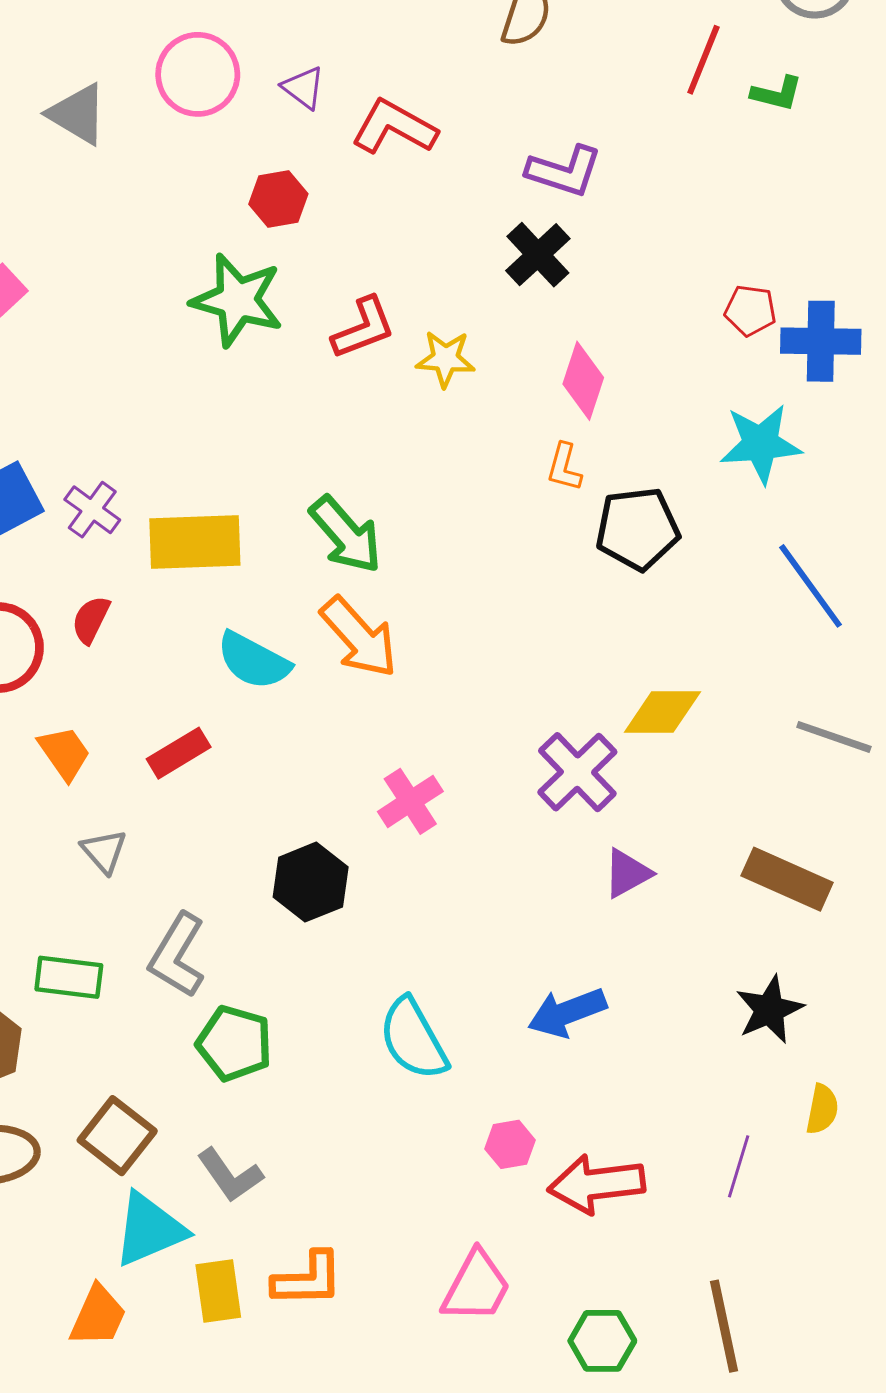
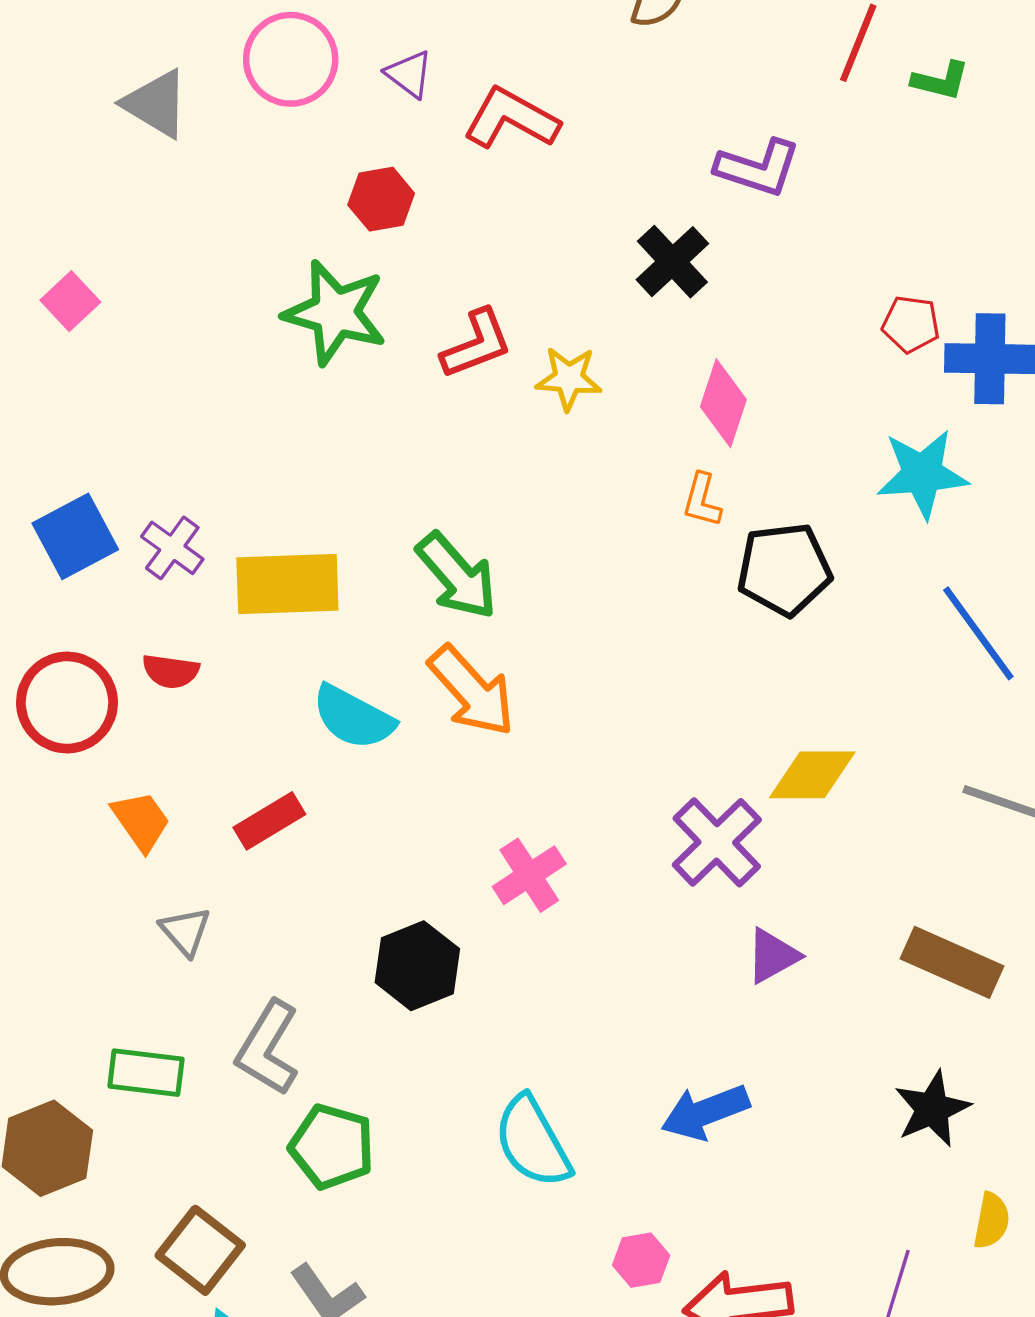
purple L-shape: (564, 171) -> (758, 168), moved
red semicircle: (91, 620) -> (171, 671), turned -108

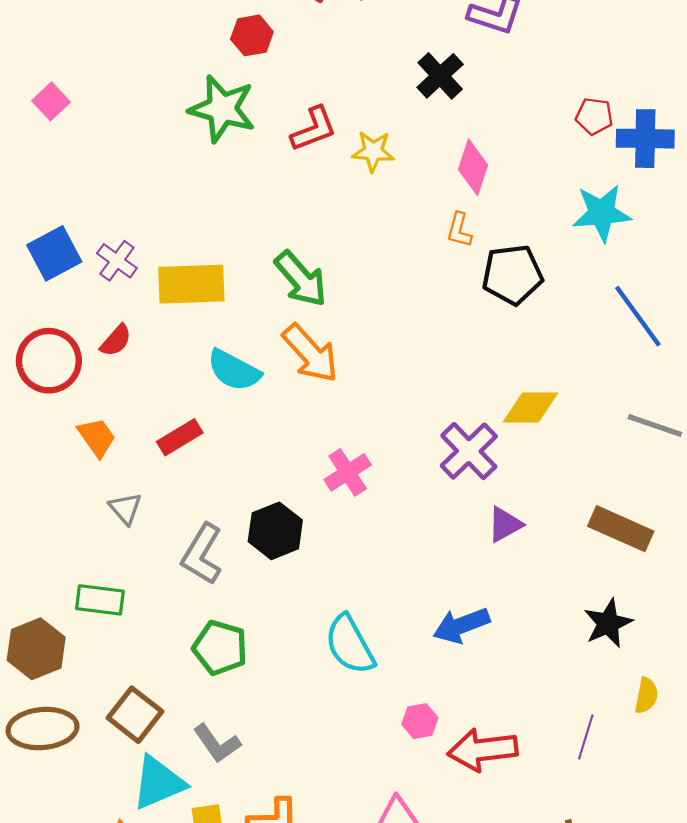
red semicircle: (171, 671) -> (116, 341), turned -57
gray L-shape: (268, 1048) -> (202, 554), moved

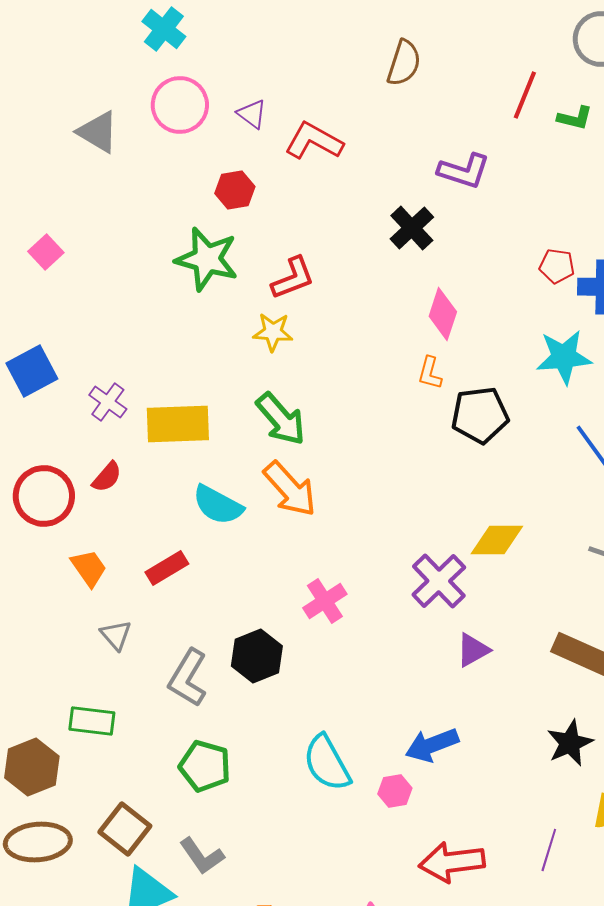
yellow star: (373, 151) -> (273, 332), moved
blue square: (54, 253) -> (32, 371), moved
pink hexagon: (420, 721) -> (395, 791), moved

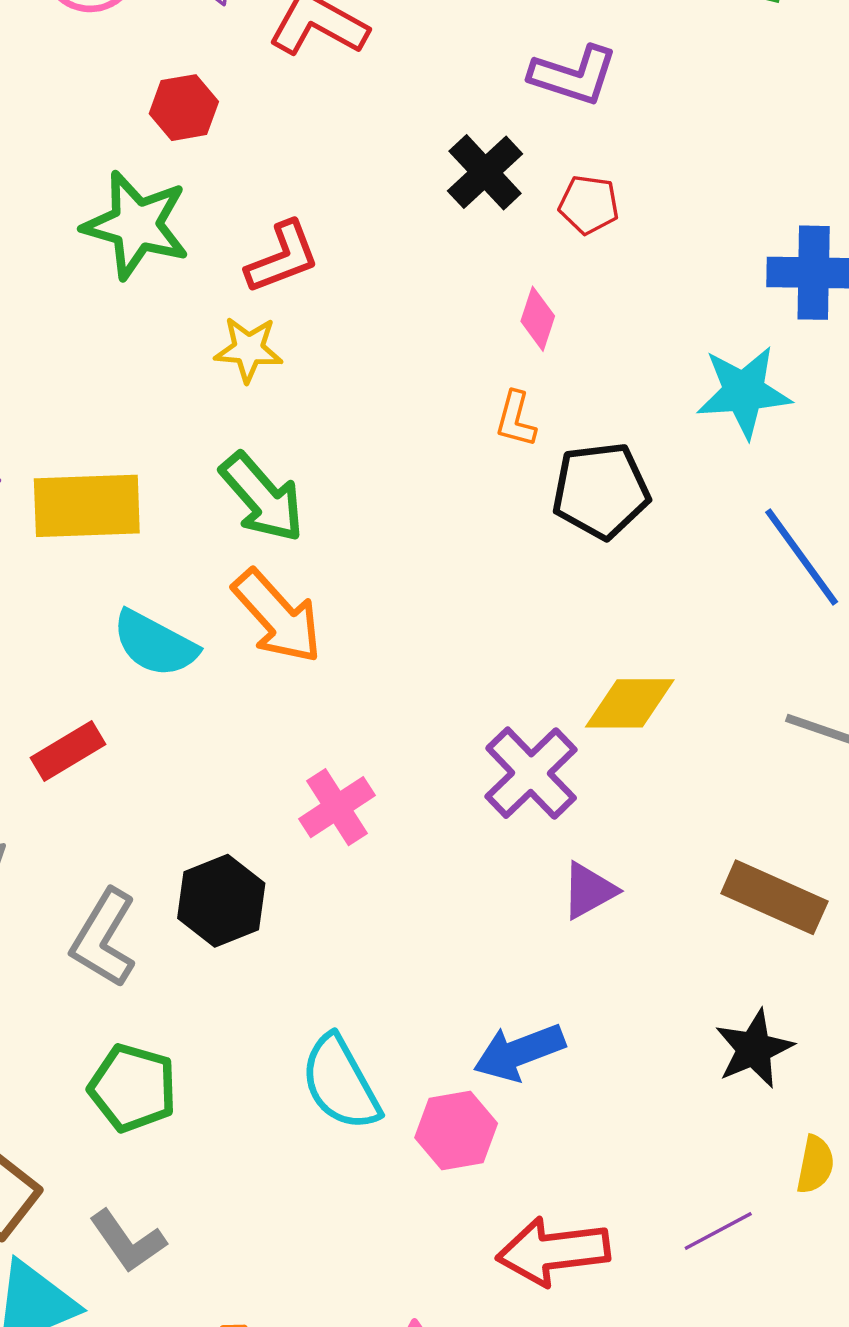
red pentagon: (557, 266) -> (589, 205), moved
pink diamond: (443, 314) -> (538, 319), size x0.7
pink hexagon: (395, 791) -> (456, 1131), size x1.4
purple line: (549, 850) -> (718, 1231), turned 45

